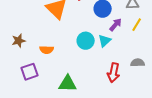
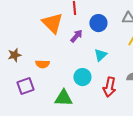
purple arrow: (116, 25) -> (76, 36), moved
cyan circle: (86, 41) -> (82, 77), moved

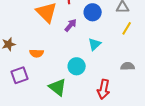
red arrow: (109, 87) -> (104, 89), moved
green triangle: (63, 98) -> (58, 87), turned 36

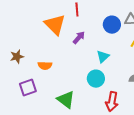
blue circle: (93, 12) -> (112, 25), moved
cyan circle: (77, 66) -> (96, 79), moved

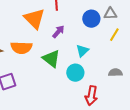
orange semicircle: (45, 66) -> (21, 48), moved, size x1.5
green triangle: (66, 100) -> (51, 59), moved

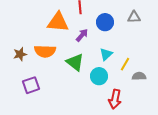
orange triangle: (34, 19) -> (58, 22), turned -40
blue circle: (91, 19) -> (105, 22), moved
yellow line: (114, 35) -> (125, 64), moved

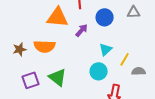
green triangle: (75, 62) -> (58, 77), moved

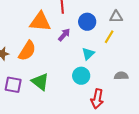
orange semicircle: (45, 46) -> (27, 51), turned -60
yellow line: (125, 59) -> (109, 37), moved
purple square: (31, 80) -> (13, 85), turned 30

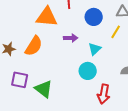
purple arrow: (64, 35) -> (71, 38), moved, turned 48
green triangle: (40, 82) -> (44, 89), moved

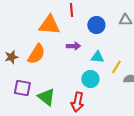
yellow line: (116, 32) -> (116, 67), moved
cyan triangle: (95, 49) -> (97, 57), turned 48
red arrow: (104, 94) -> (77, 102), moved

